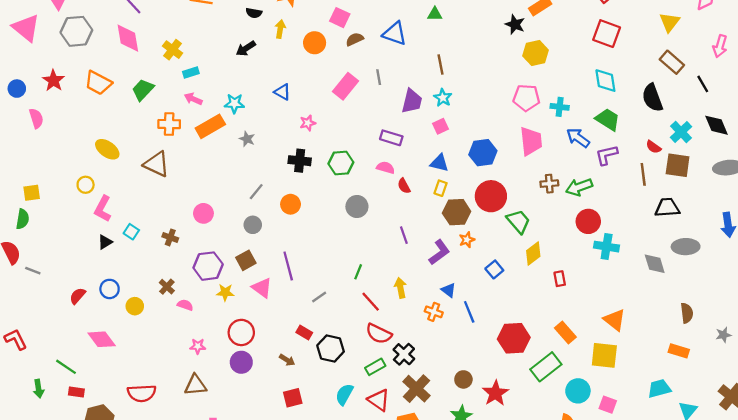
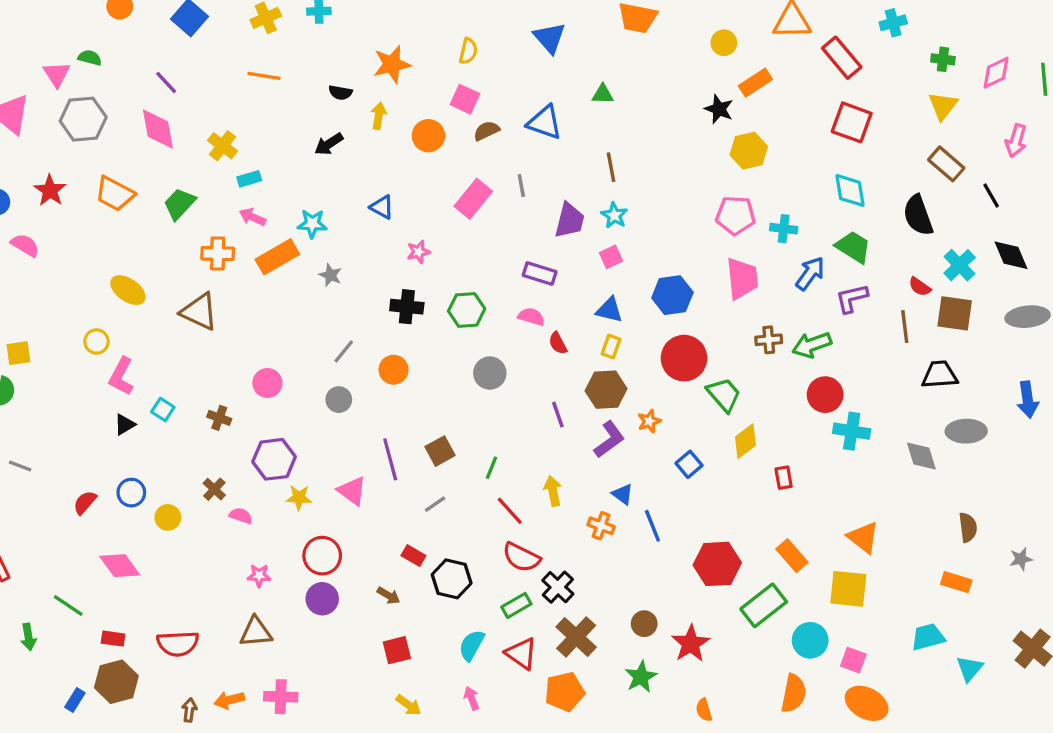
pink semicircle: (36, 118) -> (25, 245), turned -42
blue arrow: (578, 138) -> (810, 273), turned 90
brown hexagon: (457, 212) -> (606, 390), moved
brown square: (246, 260) -> (440, 451), moved
red rectangle: (76, 392) -> (113, 639), moved

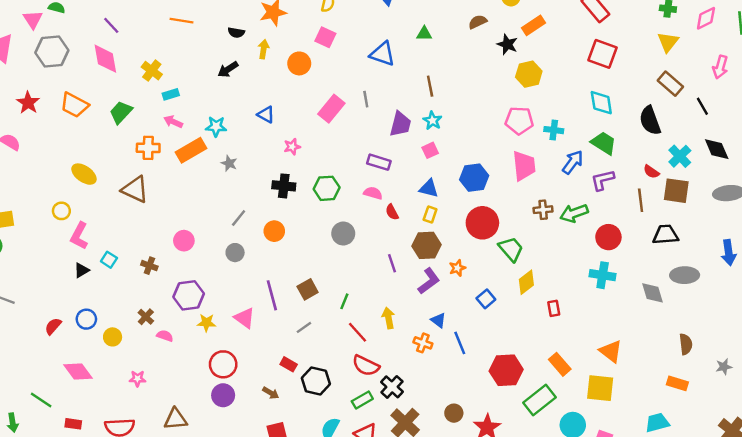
brown semicircle: (486, 131) -> (478, 22), moved
red circle: (825, 395) -> (608, 237), moved
pink star: (259, 576) -> (137, 379), moved

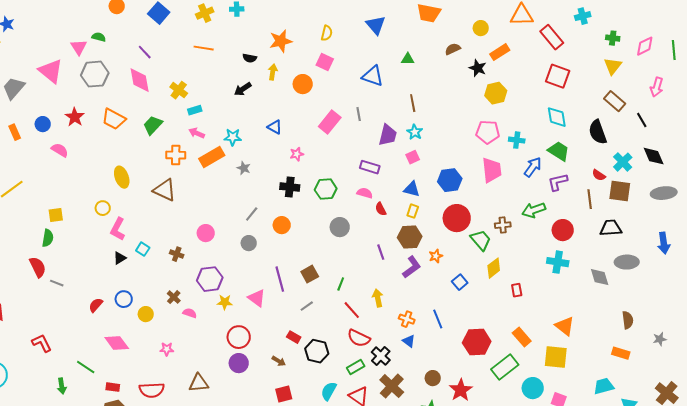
yellow ellipse: (84, 174) -> (122, 177), turned 35
brown cross: (543, 210) -> (503, 225), moved
blue triangle: (438, 320) -> (409, 341), moved

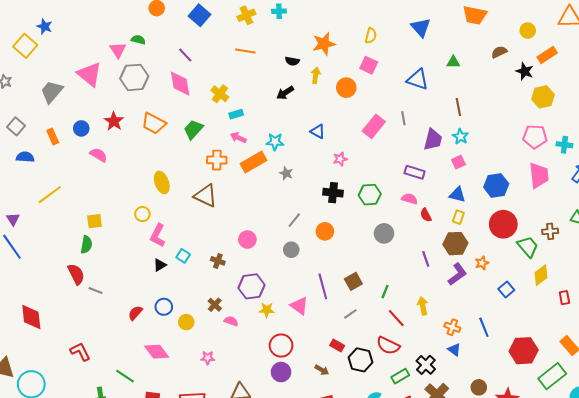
red semicircle: (359, 338) -> (388, 346), moved

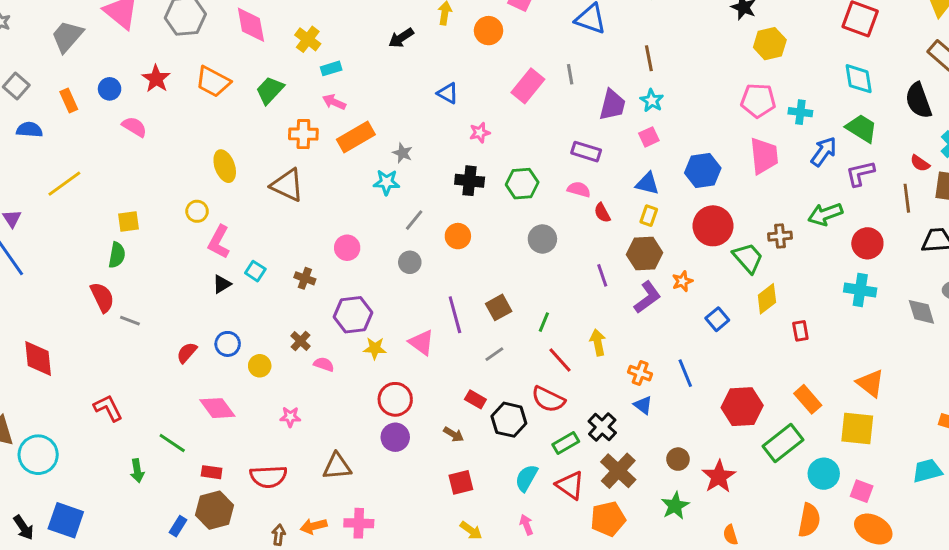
cyan star: (275, 142) -> (386, 182), moved

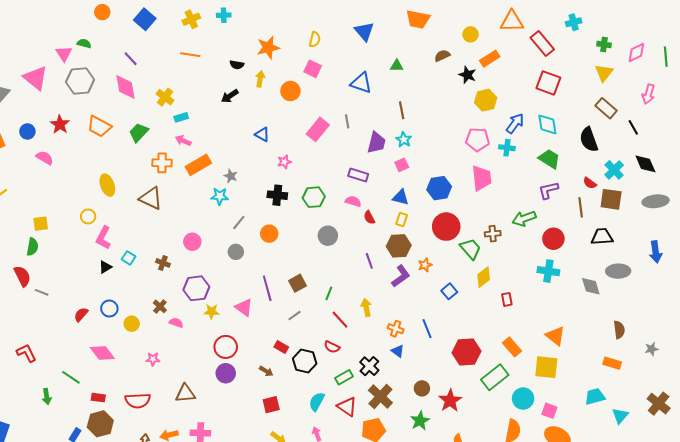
blue arrow: (824, 152) -> (515, 123), moved
red semicircle: (548, 399) -> (332, 347), size x0.7

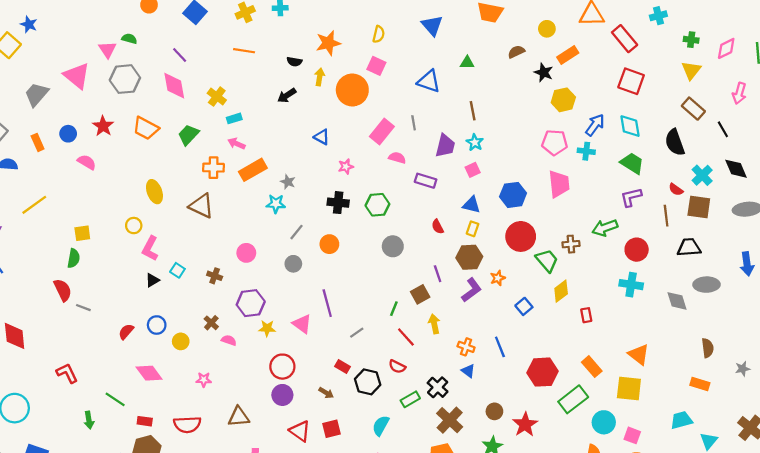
orange circle: (290, 91) -> (352, 90), size x1.5
pink semicircle: (353, 201) -> (397, 158), moved
brown square: (298, 283) -> (420, 294), moved
red triangle: (347, 407) -> (300, 431), moved

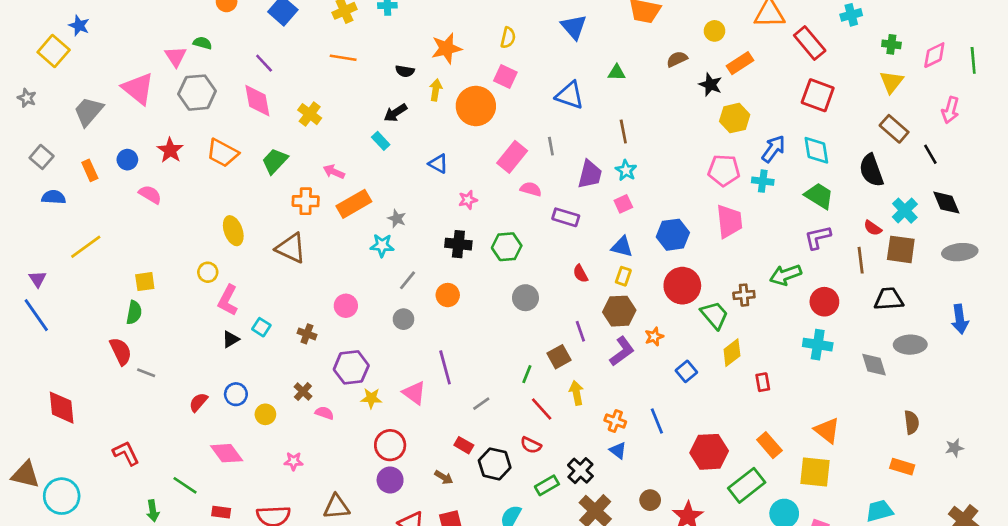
cyan rectangle: (234, 118) -> (381, 141), moved, turned 64

